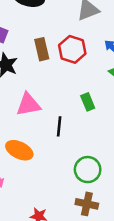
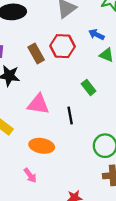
pink triangle: (28, 104) -> (38, 104), turned 35

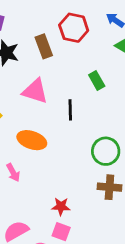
brown rectangle: (36, 54) -> (44, 46), moved

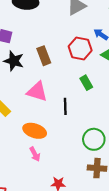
red hexagon: (74, 28) -> (80, 48), moved
pink arrow: (13, 173) -> (35, 154), moved

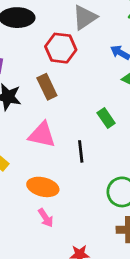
red hexagon: (80, 48) -> (61, 48), moved

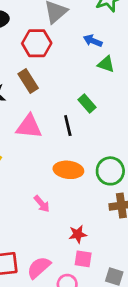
black line: (81, 151) -> (68, 126), moved
orange ellipse: (43, 187) -> (68, 170), moved

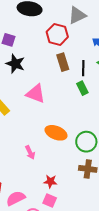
brown rectangle: (28, 81) -> (63, 62), moved
black line: (68, 126) -> (83, 68), moved

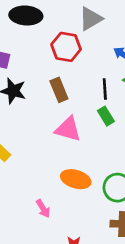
brown rectangle: (63, 62) -> (59, 90), moved
pink triangle: (36, 94) -> (68, 129), moved

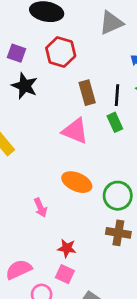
red hexagon: (66, 47) -> (61, 52), moved
brown rectangle: (59, 90) -> (87, 93), moved

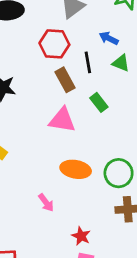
red hexagon: (61, 52) -> (54, 44), moved
black line: (117, 95) -> (88, 62), moved
red star: (67, 248) -> (81, 236), turned 30

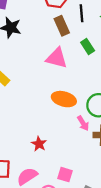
pink arrow: (46, 203) -> (83, 123), moved
red star: (81, 236) -> (39, 144), moved

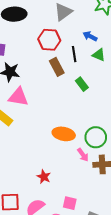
pink triangle: (57, 58) -> (18, 97), moved

